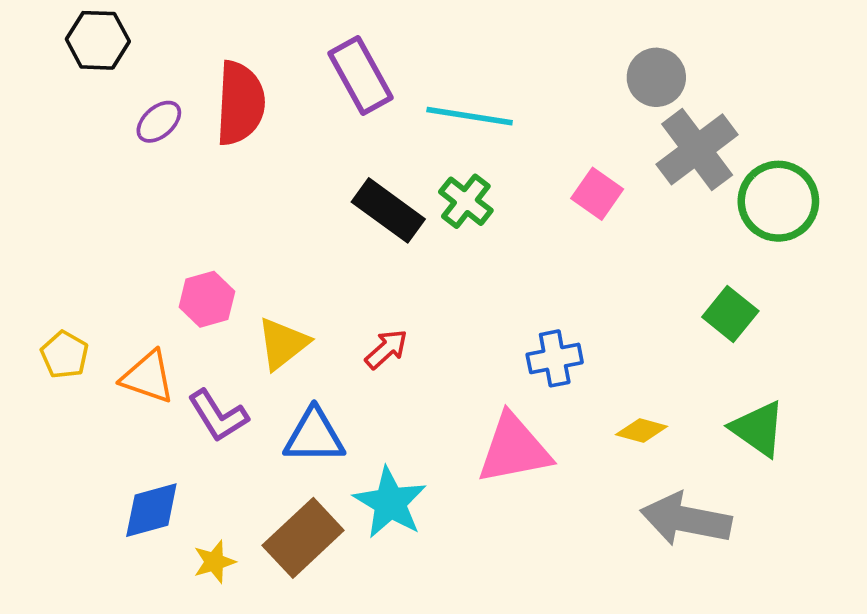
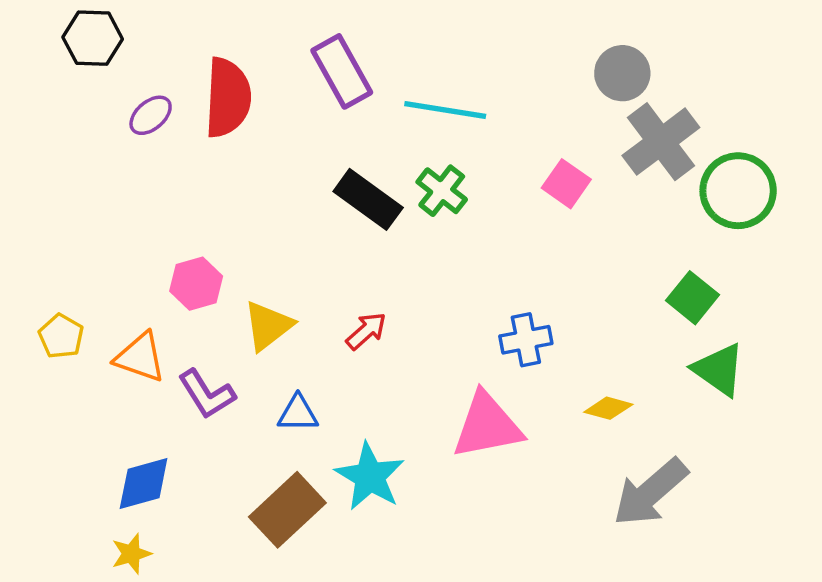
green triangle: (758, 429) -> (719, 370), moved
blue triangle: (314, 436) -> (298, 413), size x0.7
gray arrow: (686, 519) -> (650, 492), turned -52
yellow star: (214, 562) -> (131, 554), moved

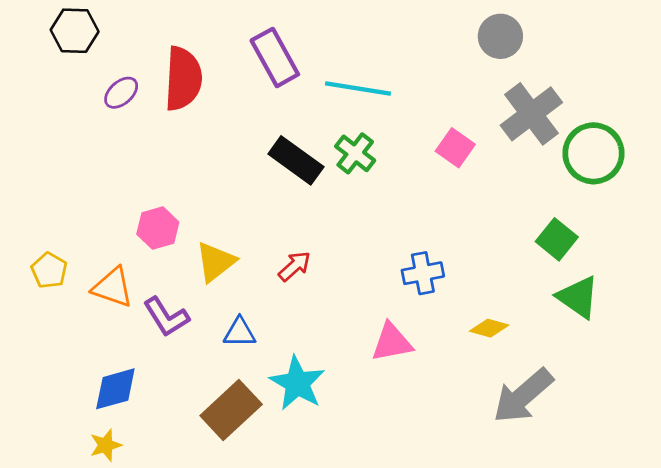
gray circle: (622, 73) -> (500, 36), moved
pink triangle: (487, 426) -> (392, 342), size x0.7

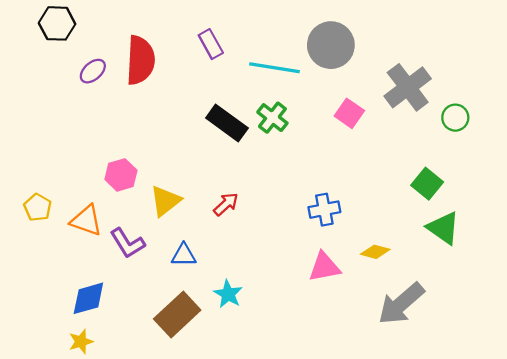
gray circle: (500, 36) -> (331, 45), moved, size x1.4
purple rectangle: (275, 57) -> (211, 44), size x0.7
green circle: (593, 153) -> (455, 118), size x0.6
pink triangle: (392, 342) -> (324, 267), moved
cyan star: (297, 383) -> (228, 294), size x0.7

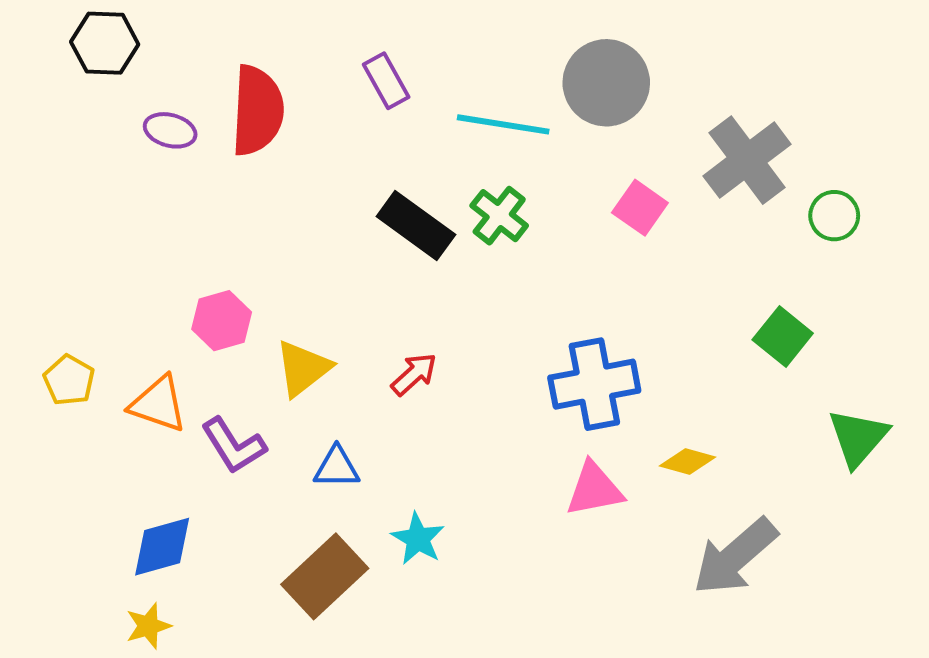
purple ellipse: (93, 71) -> (170, 130), turned 56
blue cross: (324, 210) -> (594, 384), size x1.5
green triangle: (443, 228) -> (858, 438), moved, turned 36

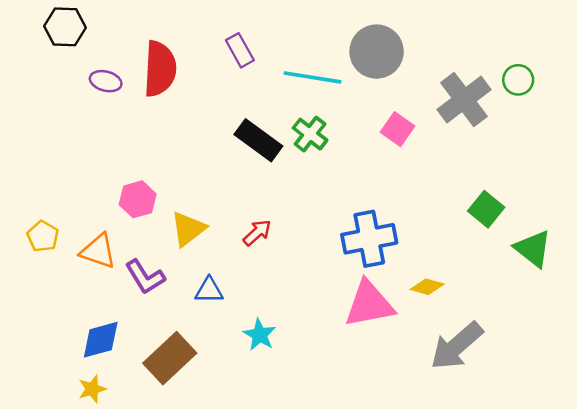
green circle: (834, 216) -> (518, 80), moved
green triangle: (858, 438) -> (533, 249), moved, turned -33
pink triangle: (594, 489) -> (369, 304), size x1.4
brown rectangle: (325, 576) -> (170, 358), moved

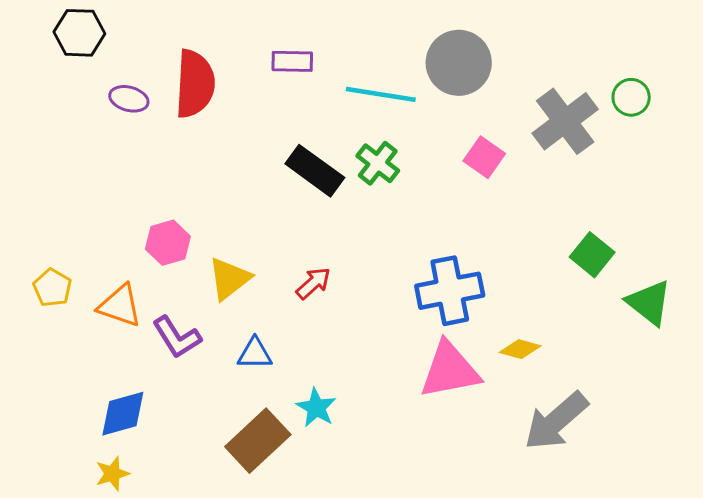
purple rectangle: (240, 50) -> (292, 61), turned -60
brown rectangle: (170, 358) -> (258, 441), moved

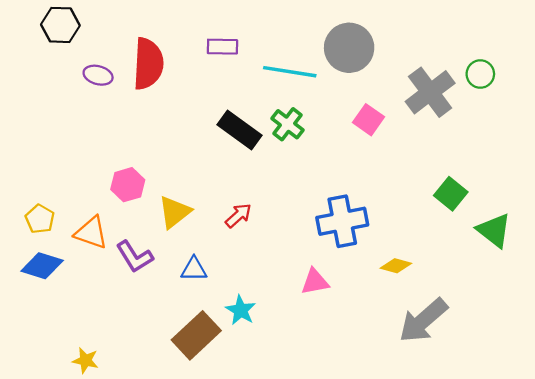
pink triangle: (450, 370) -> (315, 282), moved, size x0.6
blue diamond: (123, 414) -> (42, 266), moved, turned 33
yellow star: (112, 474) -> (85, 360), turned 30

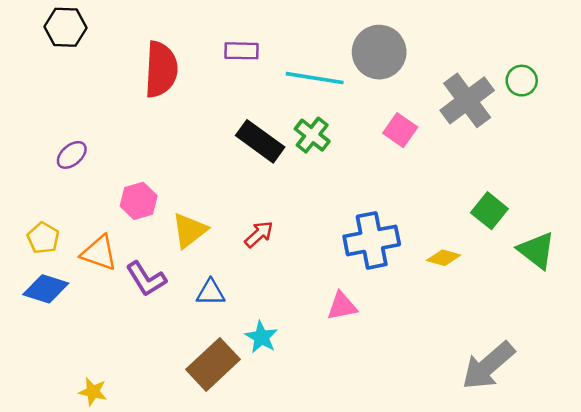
purple ellipse: (98, 75) -> (72, 155), moved, turned -56
yellow diamond: (396, 266) -> (444, 258), moved
gray arrow: (423, 321) -> (488, 366), moved

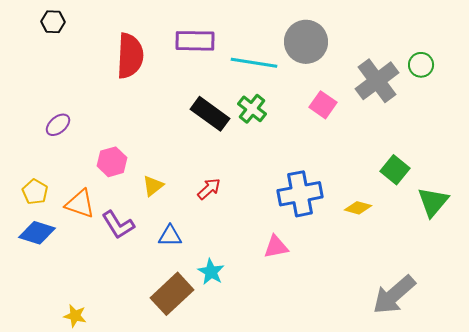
black hexagon: (66, 27) -> (53, 22), size x0.7
purple rectangle: (242, 51) -> (195, 41), size x1.4
yellow triangle: (189, 231) -> (153, 186), size x0.7
green triangle: (537, 250) -> (433, 202), turned 32

